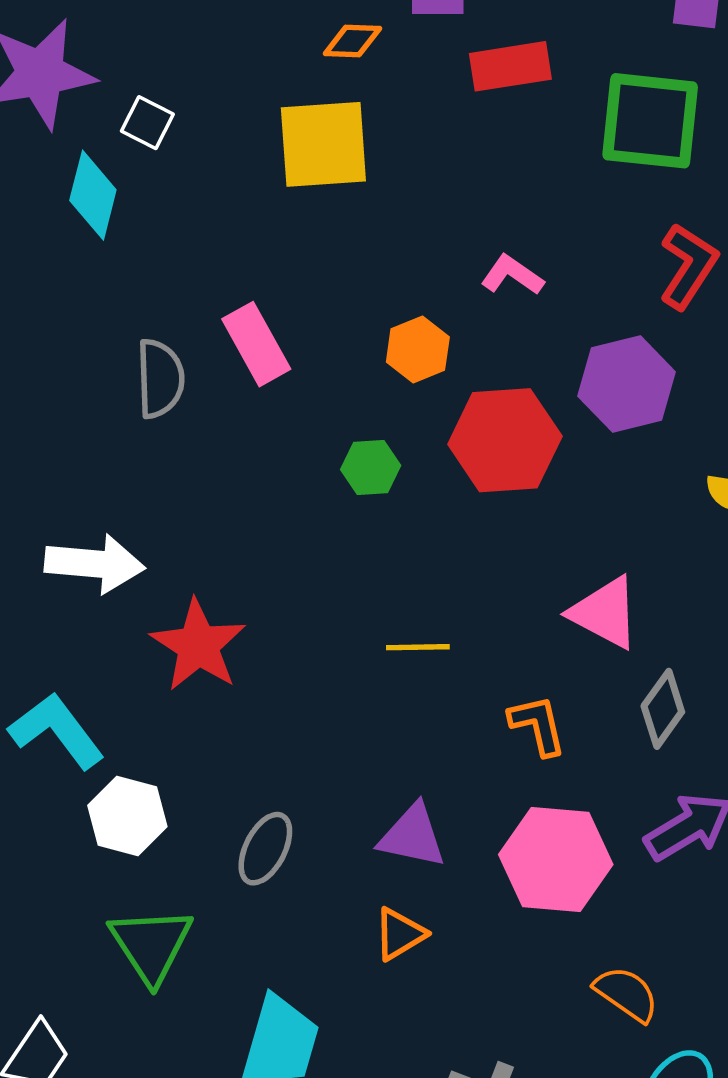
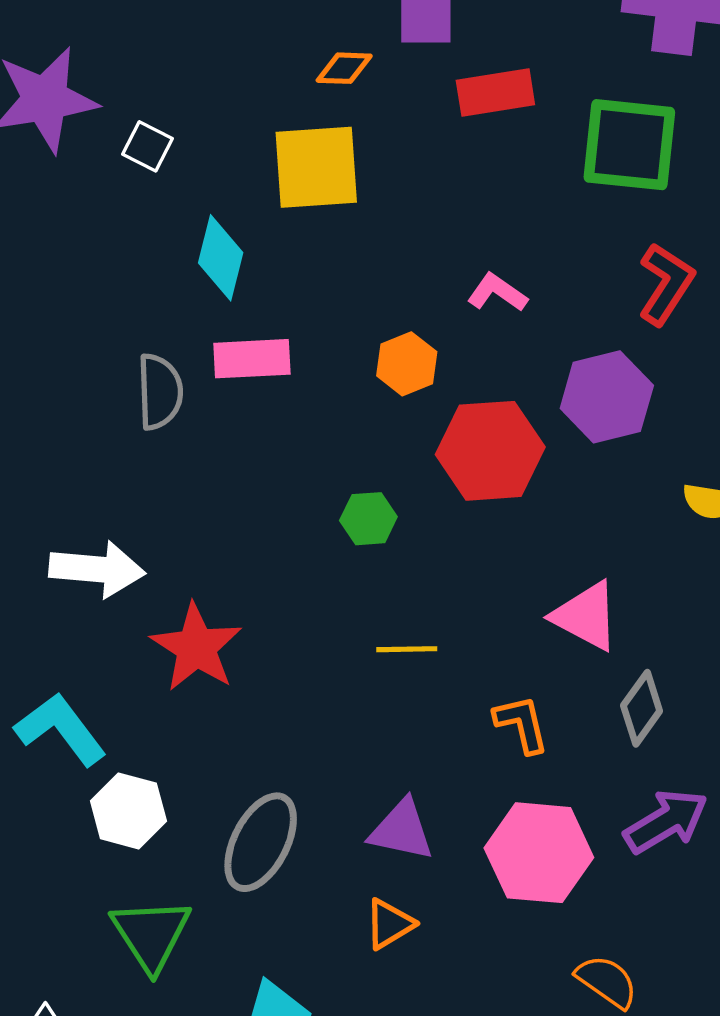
cyan diamond: (93, 195) -> (221, 258), moved
pink rectangle: (256, 344) -> (252, 359), turned -64
green hexagon: (371, 467) -> (368, 519), moved
gray ellipse: (265, 849) -> (261, 842), size x1.4

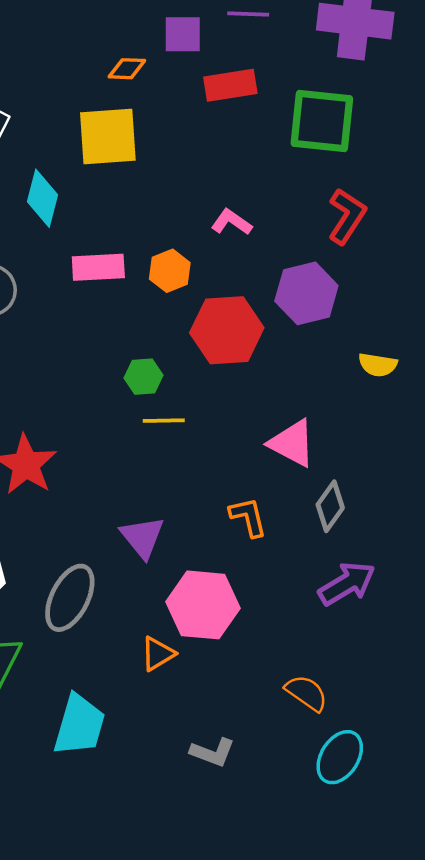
pink rectangle: (252, 359) -> (98, 267), moved
yellow line: (407, 649) -> (164, 421), moved
purple triangle: (402, 830) -> (142, 537), moved, turned 39
pink hexagon: (539, 853) -> (203, 605), moved

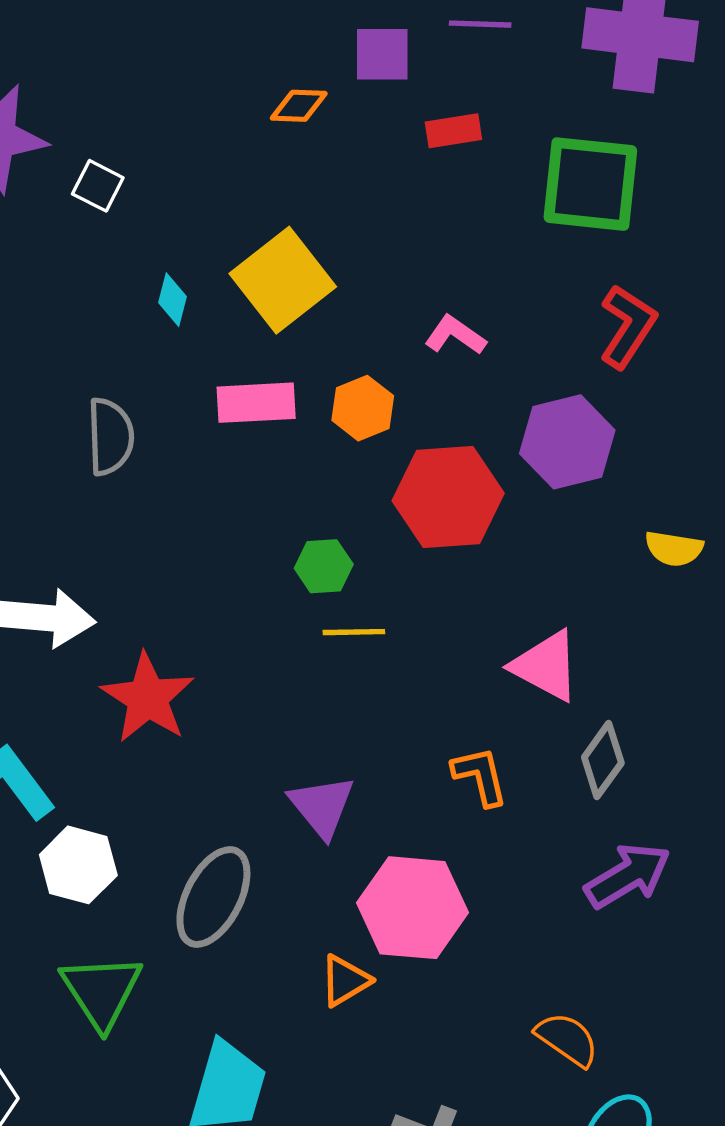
red rectangle: (230, 85) -> (453, 131), size x0.7
yellow square: (108, 136) -> (283, 280), moved, turned -34
cyan diamond: (42, 198) -> (173, 300), size x0.6

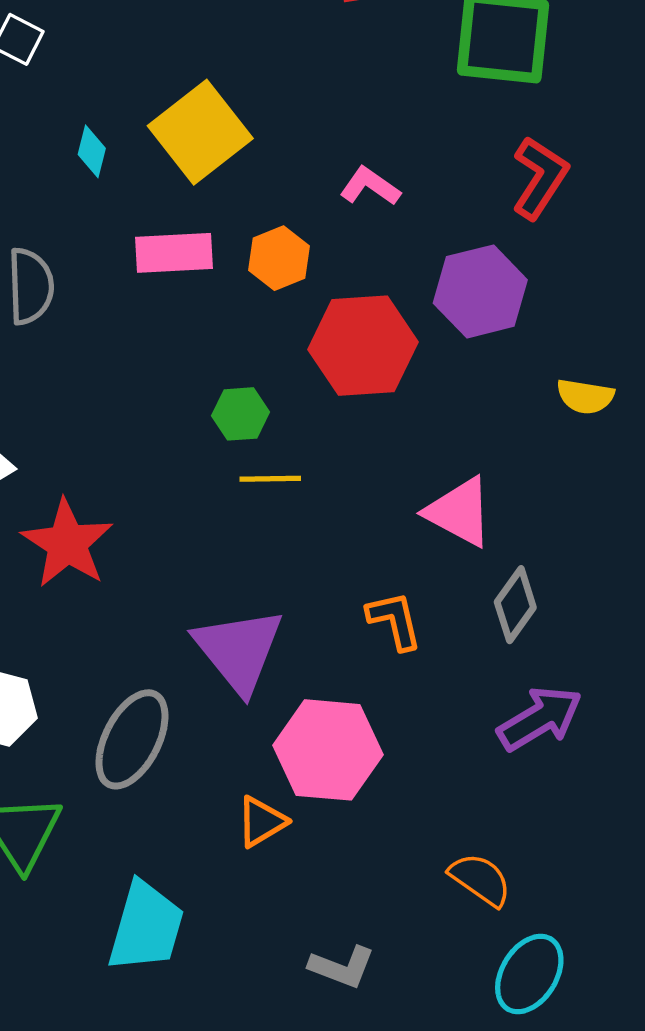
purple triangle: (322, 806) -> (239, 650), size x1.4

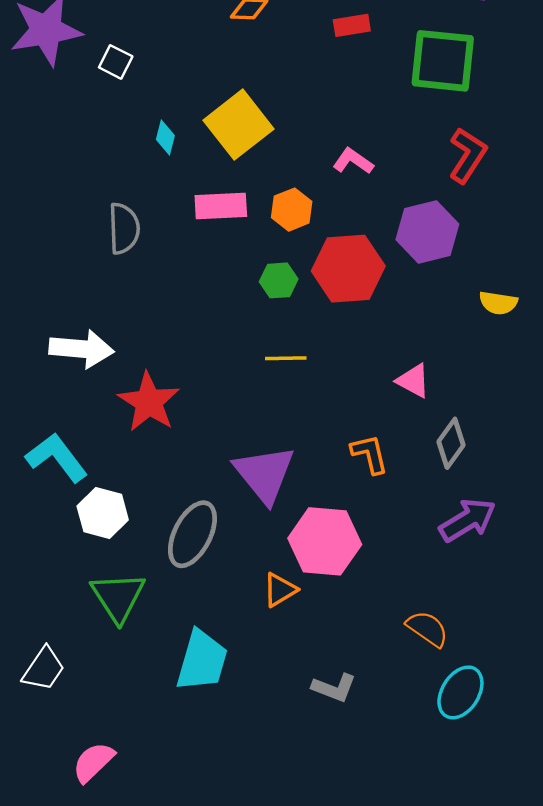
green hexagon: (240, 414) -> (279, 280), moved
pink triangle: (459, 512) -> (413, 381), size x0.7

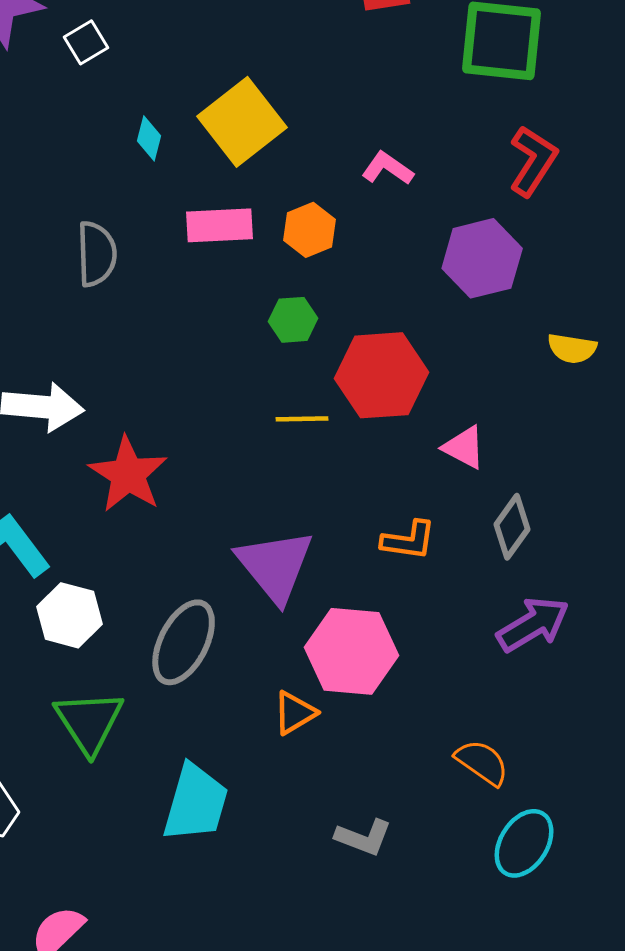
white square: (116, 62) -> (86, 42), turned 32
red hexagon: (348, 269) -> (382, 375), moved
orange L-shape: (370, 454) -> (409, 540), turned 111

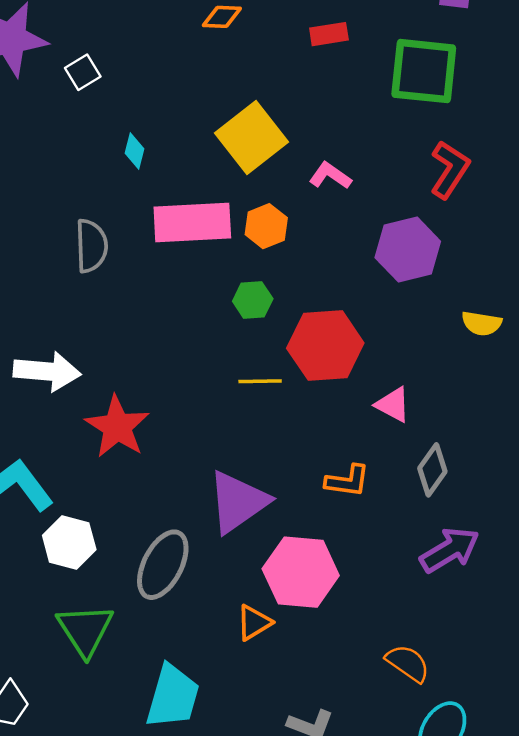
yellow square: (242, 122) -> (251, 137), moved
pink rectangle: (220, 225) -> (192, 222), size x1.4
purple triangle: (275, 566) -> (238, 502), turned 34

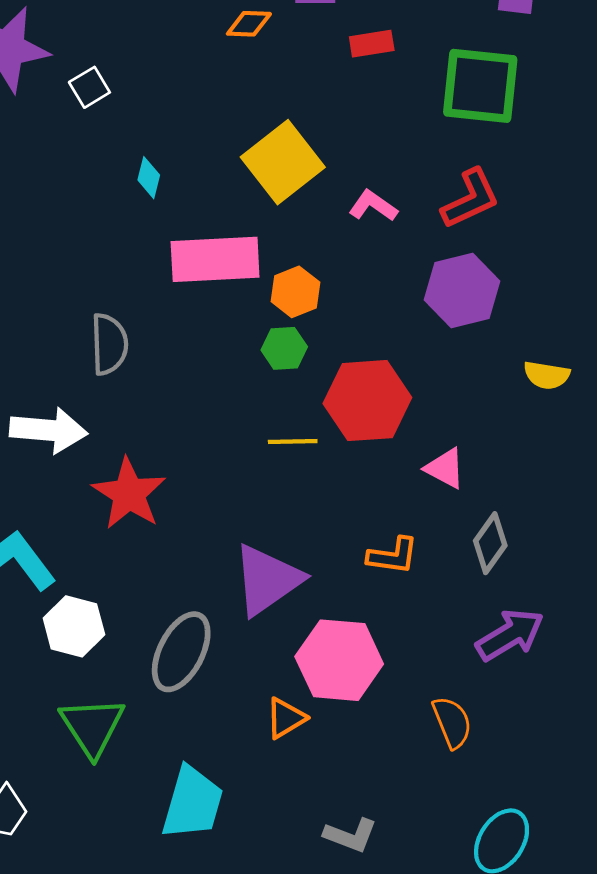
red L-shape: (450, 169) -> (470, 199), moved, turned 32
orange hexagon: (266, 226) -> (295, 292), moved
gray semicircle: (91, 246) -> (109, 344), moved
orange semicircle: (408, 663) -> (452, 722), moved, turned 33

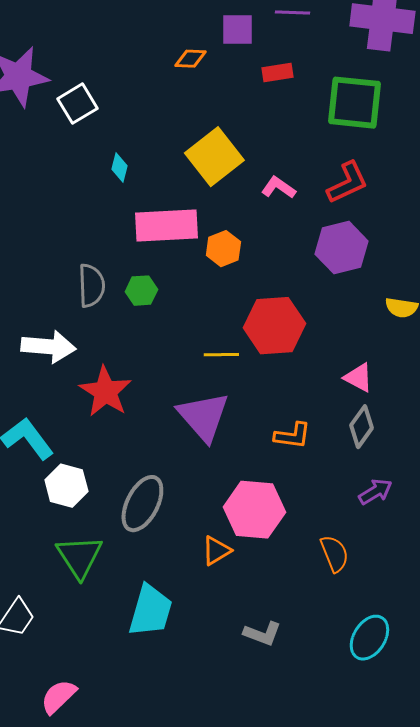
white square: (89, 87) -> (77, 104), size x1.4
green hexagon: (284, 348) -> (141, 291), moved
pink triangle: (445, 468) -> (358, 378), moved
purple triangle: (267, 580) -> (203, 417), moved, turned -36
purple arrow: (510, 635) -> (375, 492), size x0.7

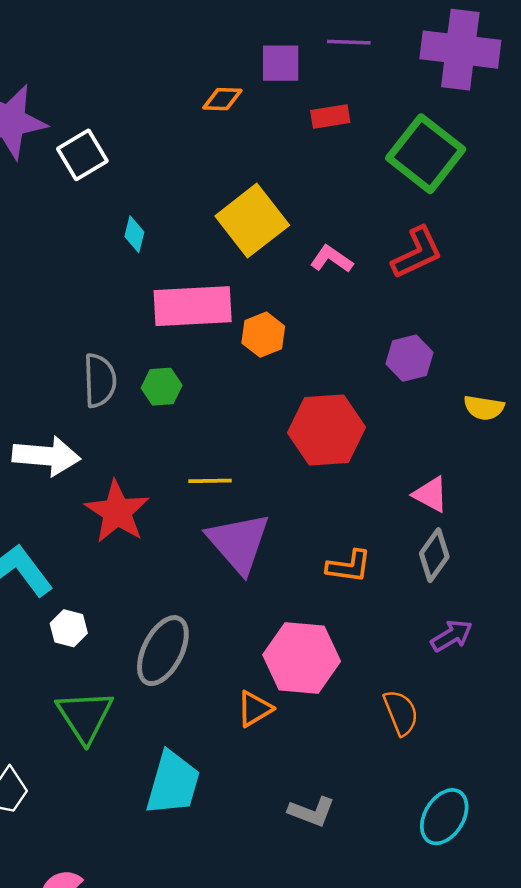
green square: (354, 103) -> (426, 154), turned 32
purple hexagon: (341, 248) -> (410, 358), moved, size x0.7
yellow line: (221, 355) -> (210, 481), moved
white hexagon: (66, 486) -> (69, 628), size x0.7

